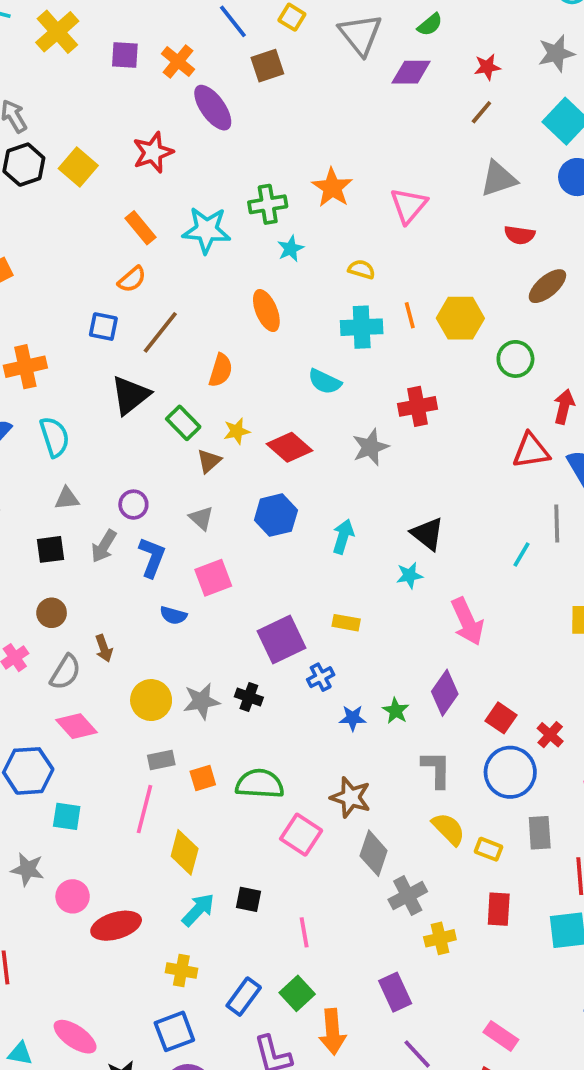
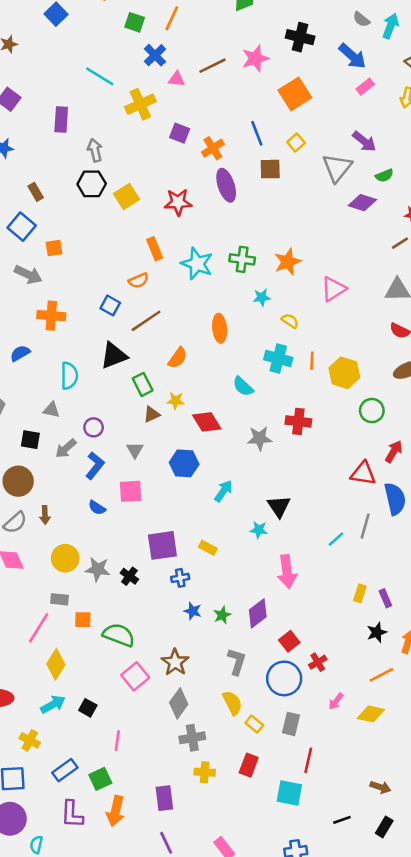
cyan star: (291, 249) -> (262, 297), moved
cyan semicircle: (55, 437) -> (69, 376), moved
brown circle: (52, 613) -> (18, 481), size x1.5

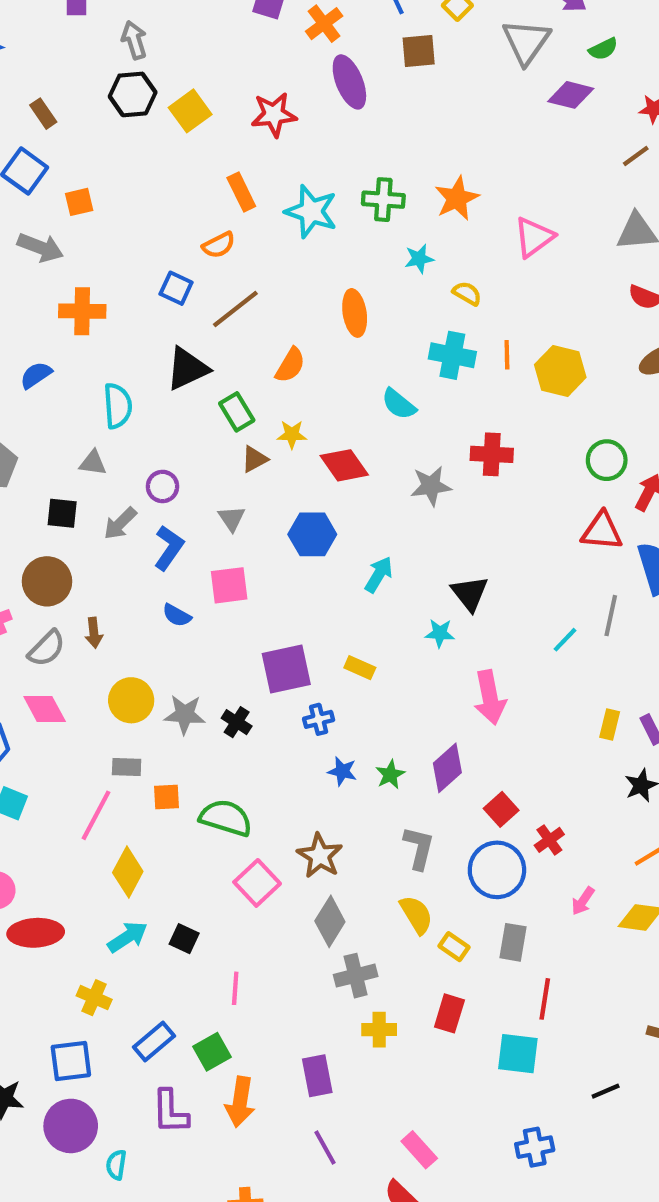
green circle: (372, 411) -> (607, 460), moved

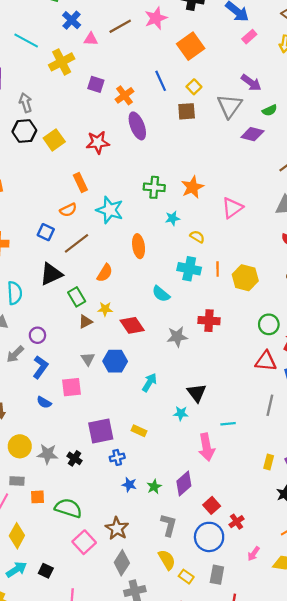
brown square: (419, 51) -> (187, 111), moved
cyan star: (311, 211) -> (110, 210), moved
gray triangle: (232, 518) -> (88, 359), moved
cyan line: (565, 640) -> (228, 424), moved, turned 40

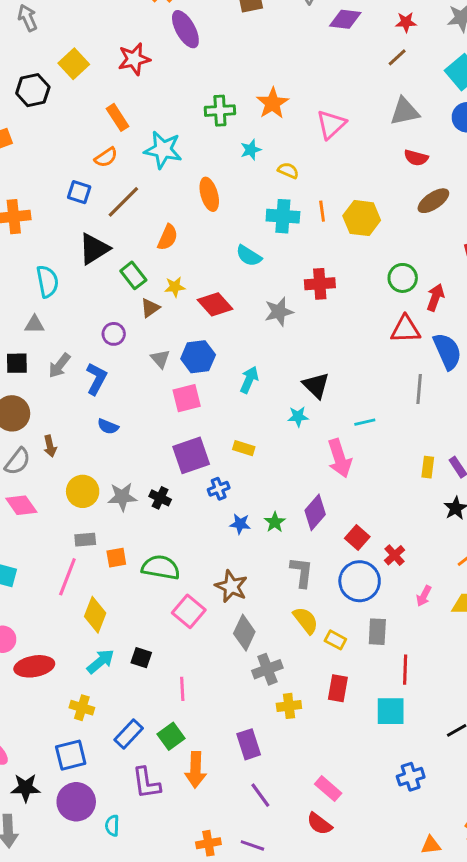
black hexagon: (24, 131) -> (33, 90), moved
purple circle: (37, 335) -> (114, 334), moved
pink square: (71, 387) -> (187, 398), moved

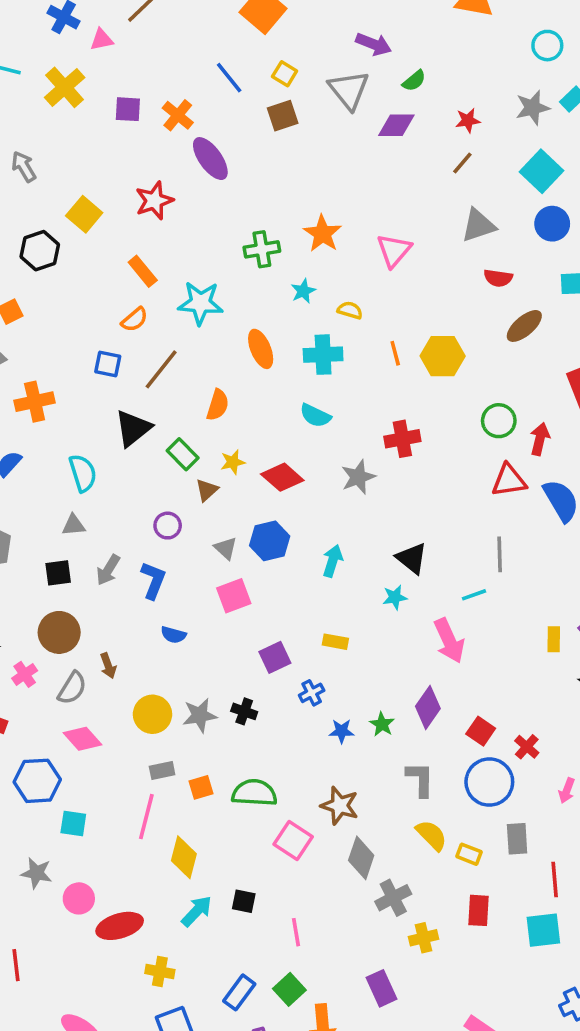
cyan cross: (283, 216) -> (323, 355), moved
gray line: (419, 389) -> (500, 554), moved
pink square: (187, 398) -> (234, 596), moved
purple square: (191, 455) -> (275, 657), size x0.7
yellow cross: (82, 708) -> (160, 972), moved

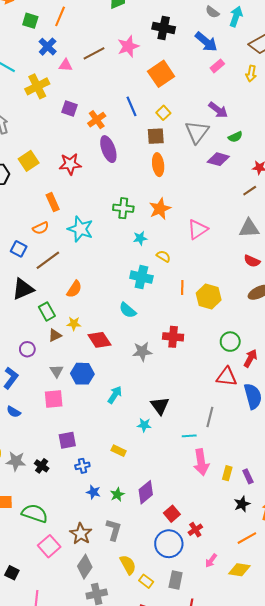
orange ellipse: (261, 349) -> (158, 165), moved
pink arrow: (449, 641) -> (201, 462), moved
yellow rectangle: (335, 642) -> (119, 451), moved
gray L-shape: (420, 779) -> (114, 530), moved

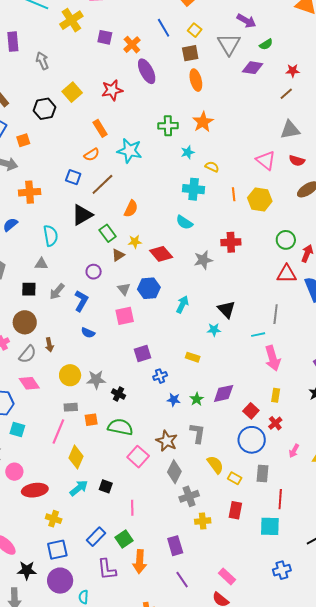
pink triangle: (198, 229) -> (266, 160), moved, turned -40
black cross: (42, 466) -> (119, 394), moved
yellow rectangle: (227, 473) -> (276, 395), moved
purple diamond: (146, 492) -> (224, 393), turned 35

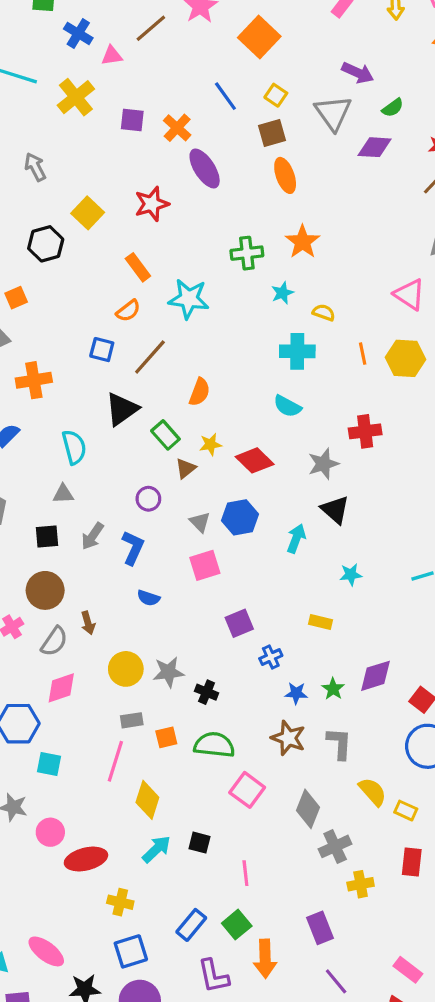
black triangle: (226, 309) -> (335, 510), moved
pink diamond: (29, 383) -> (61, 688), turned -70
brown star: (167, 441) -> (288, 738), moved

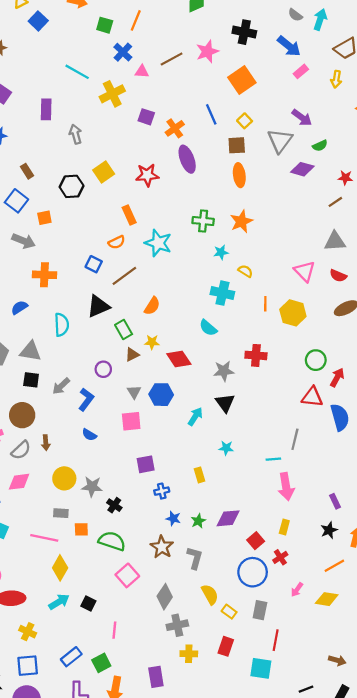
gray triangle: (63, 494) -> (30, 351), moved, size x1.5
yellow rectangle: (320, 622) -> (199, 475), turned 48
pink line: (115, 761) -> (44, 538), turned 72

